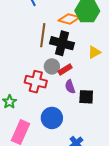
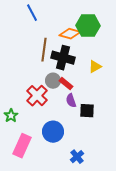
red rectangle: (65, 69) -> (66, 84), turned 72
red cross: (36, 82) -> (37, 96), turned 30

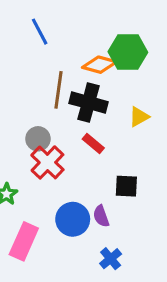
gray circle: (53, 81) -> (38, 139), moved
purple semicircle: (71, 101) -> (101, 216), moved

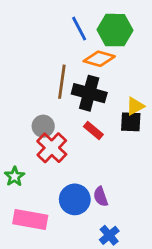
blue line: (40, 32) -> (79, 29), moved
green hexagon: (128, 52) -> (115, 30), moved
black square: (126, 186) -> (131, 122), moved
pink rectangle: (24, 241) -> (30, 220), turned 76

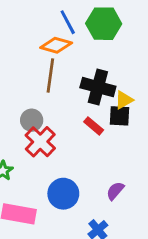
orange diamond: (99, 59) -> (56, 45), moved
black cross: (89, 93) -> (98, 87), moved
red rectangle: (93, 131) -> (94, 126), moved
purple semicircle: (101, 197) -> (115, 191), moved, turned 60

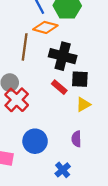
orange diamond: (56, 45) -> (45, 27), moved
yellow triangle: (124, 100) -> (83, 104), moved
purple semicircle: (115, 191) -> (76, 139), turned -42

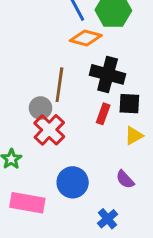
brown line: (25, 47) -> (59, 85), moved
red rectangle: (59, 87) -> (103, 114), turned 70
purple semicircle: (76, 139) -> (125, 179), turned -42

